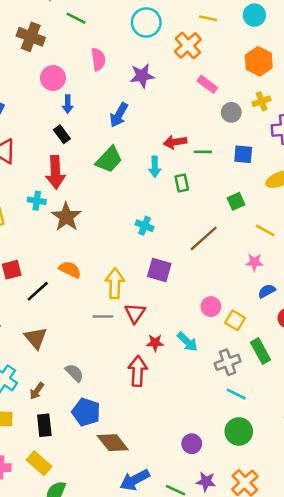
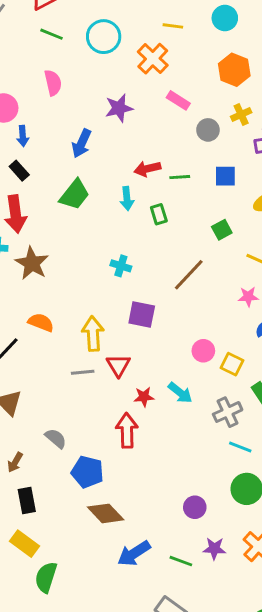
green line: (76, 18) -> (51, 34), moved
purple star: (142, 76) -> (119, 108), moved
blue pentagon: (86, 412) -> (87, 472), moved

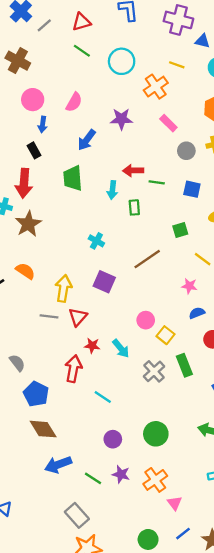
pink semicircle: (53, 83) -> (74, 102), moved, turned 30
green trapezoid: (75, 195) -> (73, 178), turned 125
gray cross: (228, 412) -> (154, 371), turned -30
cyan line: (240, 447) -> (103, 397), moved

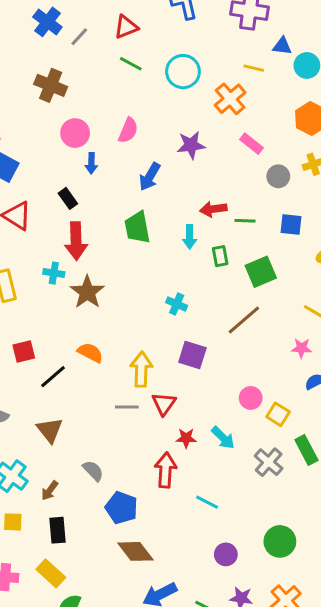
blue triangle: (202, 41) -> (282, 46), moved
black rectangle: (34, 150) -> (68, 198), moved
green square: (180, 230) -> (261, 272), moved, size x1.5

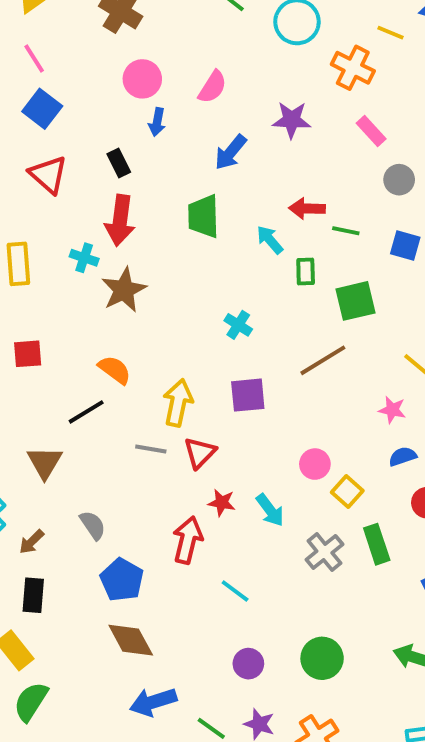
orange cross: (230, 99) -> (353, 68), turned -32
cyan arrow: (190, 237) -> (270, 240), turned 130
purple square: (192, 355) -> (248, 395), turned -32
black line: (53, 377) -> (86, 412), moved

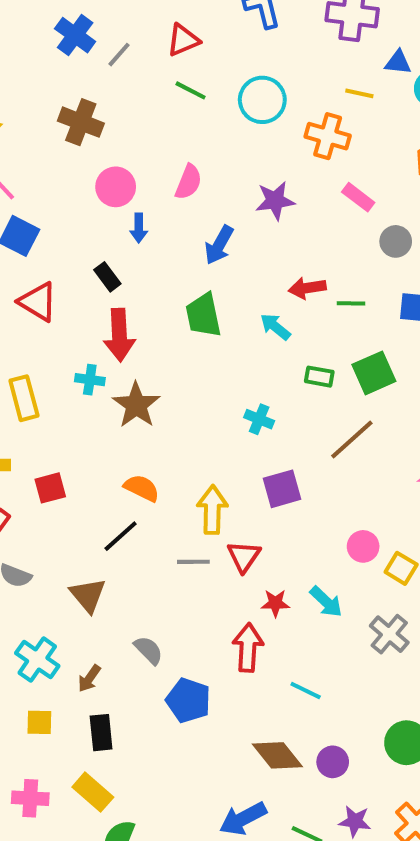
green rectangle: (306, 271) -> (319, 377), moved, turned -68
brown diamond: (131, 640) -> (277, 755), moved

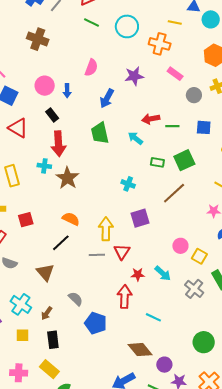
pink circle: (116, 187) -> (45, 86), moved
purple circle: (333, 762) -> (164, 365), moved

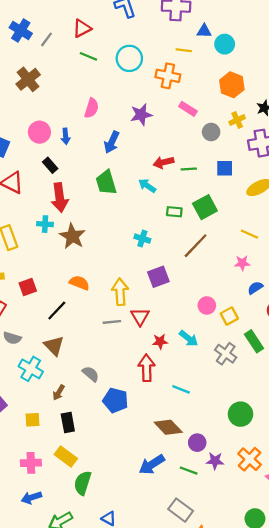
brown cross: (38, 39) -> (28, 79), turned 35
black line: (61, 243) -> (57, 310), moved
yellow square: (199, 256) -> (229, 316), turned 35
cyan cross: (21, 304) -> (31, 369), moved

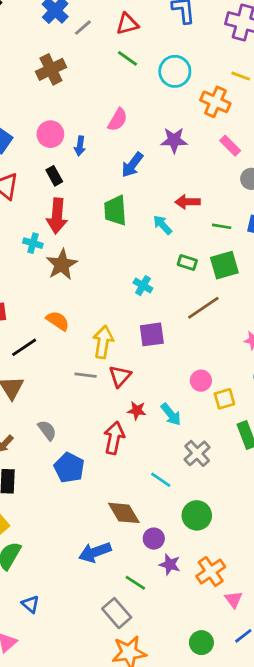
green line: (189, 169) -> (222, 226), moved
gray cross: (226, 354) -> (197, 453), moved
cyan line: (181, 389) -> (161, 480), moved
green circle: (240, 414) -> (197, 515), moved
green line: (189, 471) -> (135, 583), moved

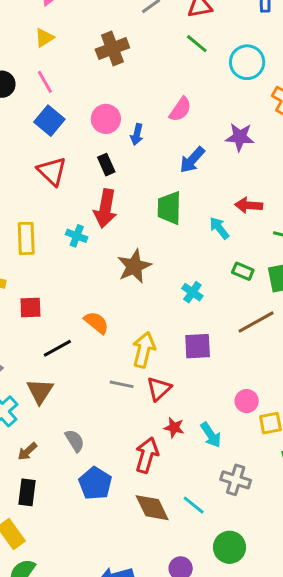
brown star: (62, 265) -> (134, 266), moved
gray cross: (197, 453) -> (236, 480), turned -36
brown diamond: (124, 513) -> (152, 508), moved

